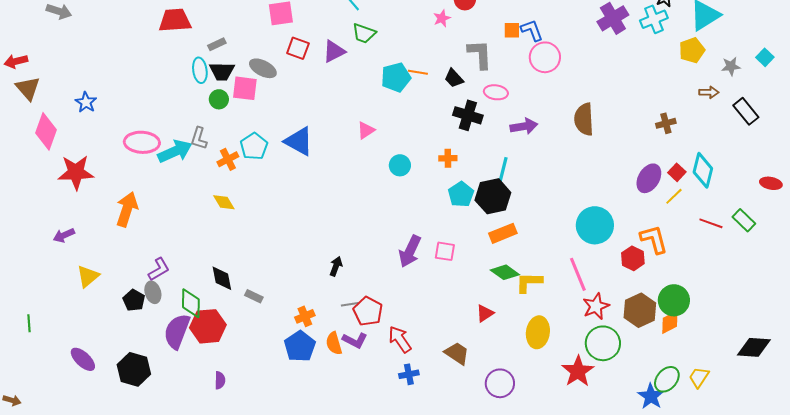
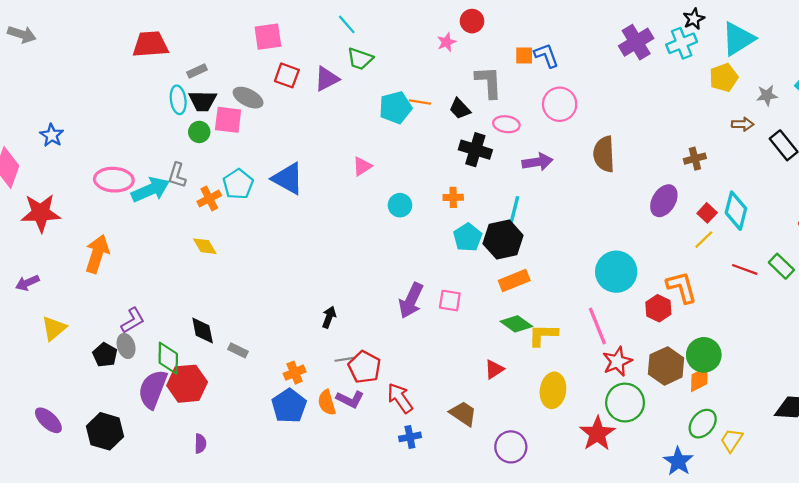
pink circle: (545, 57) -> (560, 104), moved
purple ellipse: (649, 178) -> (664, 201), moved
green ellipse: (667, 379) -> (703, 424), moved

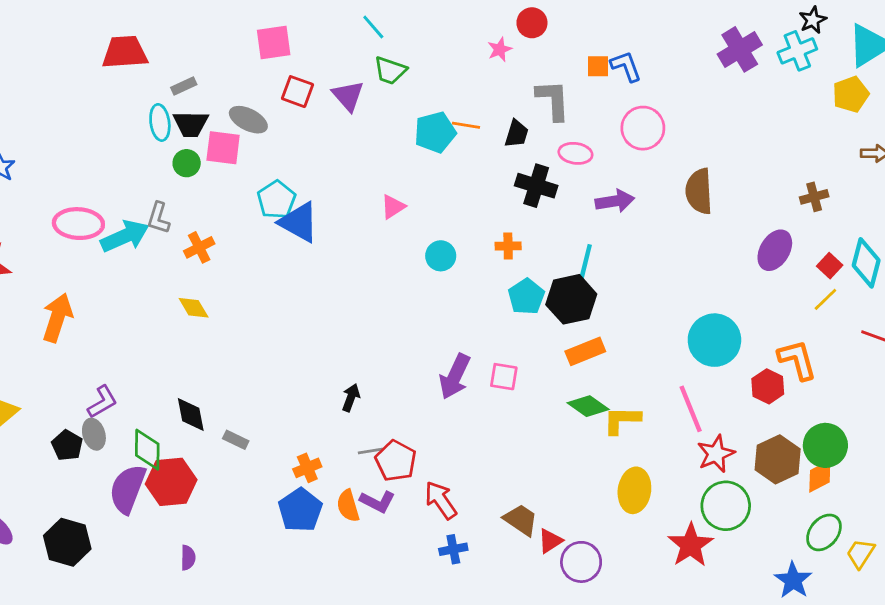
purple triangle: (327, 79) -> (348, 96), turned -44
black trapezoid: (460, 109) -> (517, 134), turned -120
cyan pentagon: (238, 184) -> (276, 200), moved
red triangle: (494, 369) -> (550, 541), moved

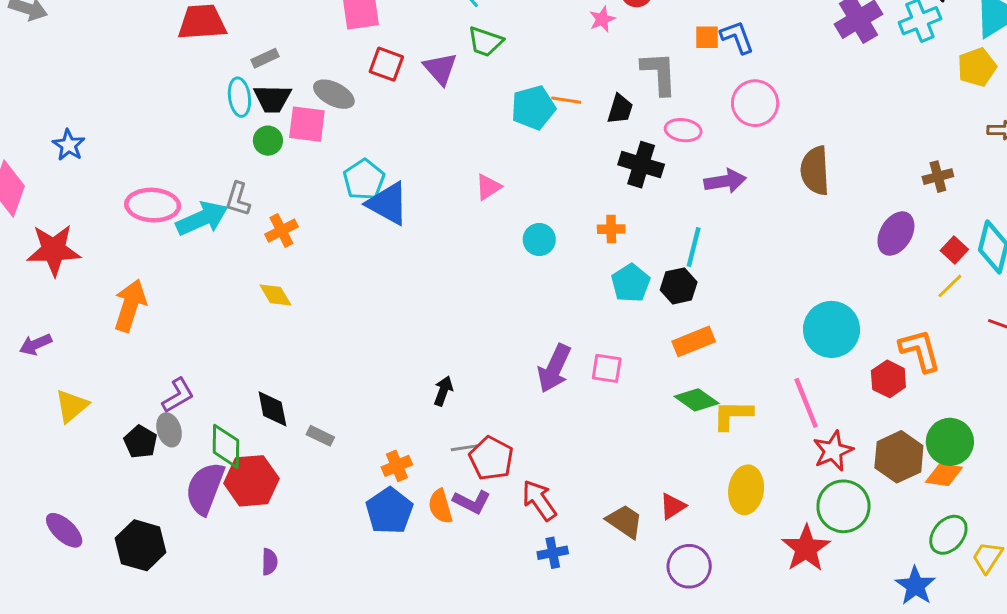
black hexagon: (571, 299) -> (679, 286), size x0.7
orange diamond: (820, 476) -> (944, 475), turned 36
red triangle: (550, 541) -> (673, 506), moved

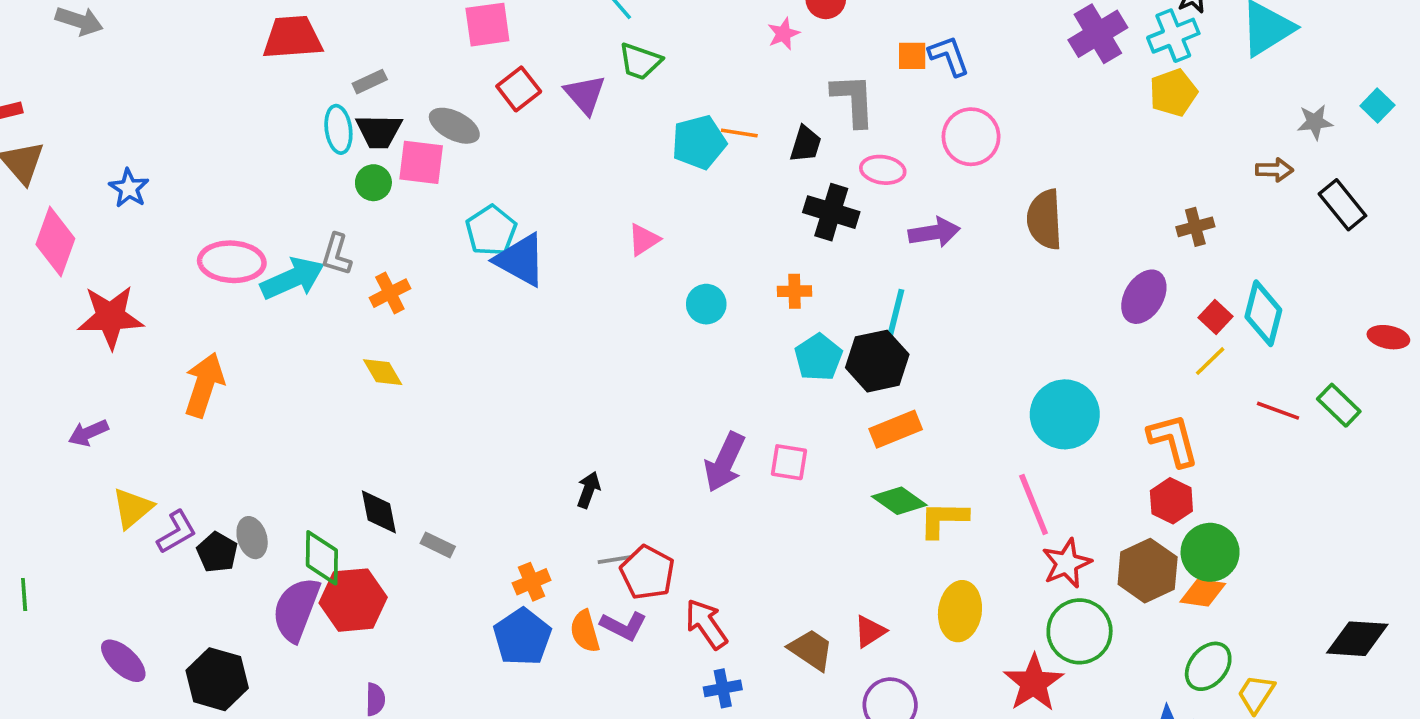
red square: (386, 64) -> (519, 89), turned 32
yellow pentagon: (977, 67) -> (1173, 93), moved
black hexagon: (679, 286) -> (877, 361), size x1.4
red hexagon: (888, 379) -> (1171, 501), moved
purple L-shape: (178, 395) -> (177, 532), moved

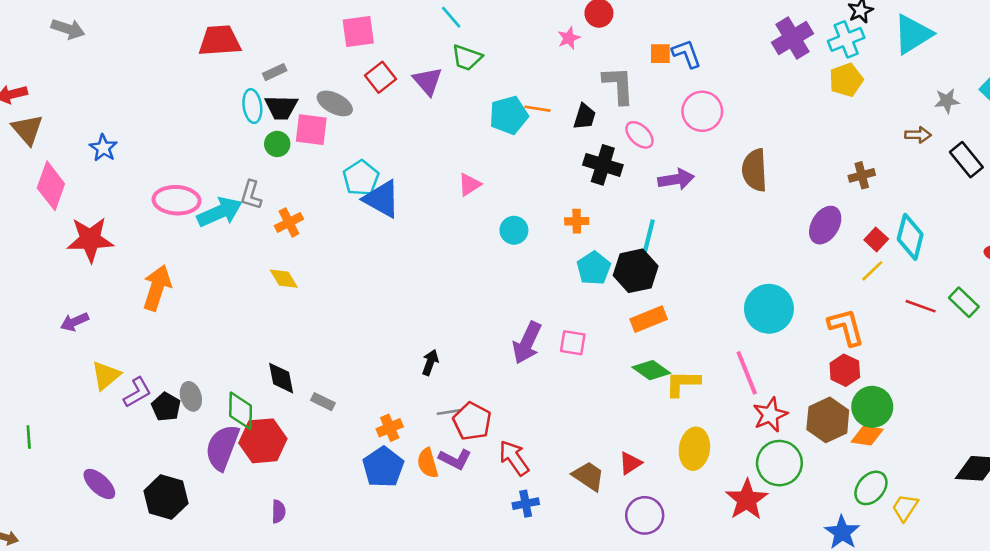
pink ellipse: (883, 170) -> (639, 135), turned 36

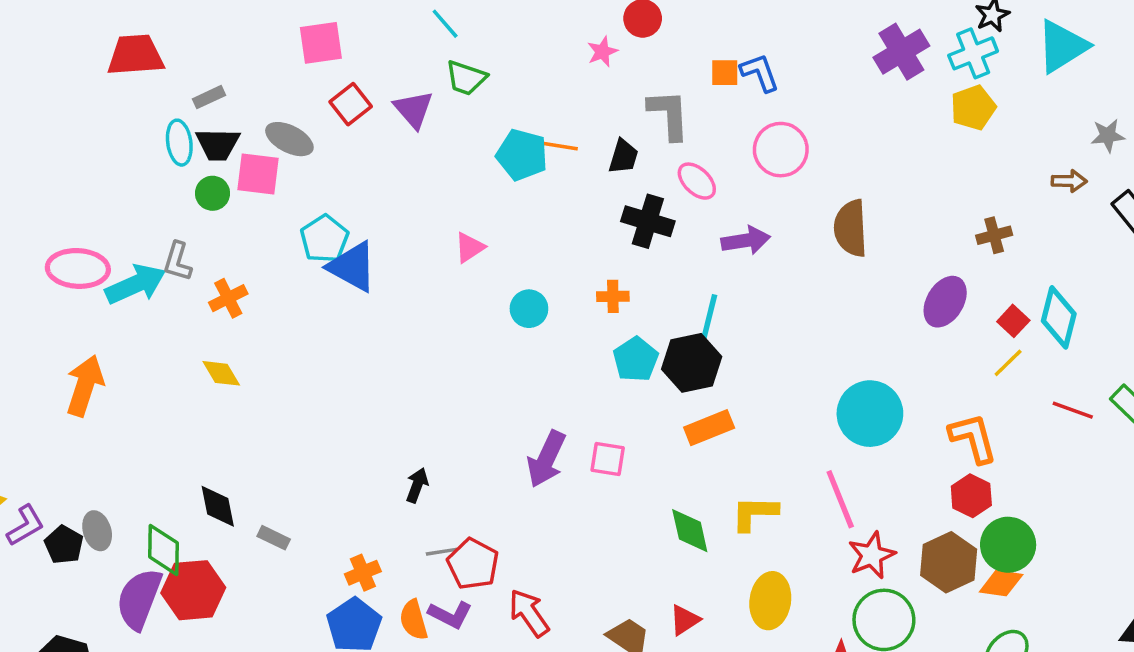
cyan pentagon: (509, 115) -> (522, 155), turned 30
orange arrow: (157, 288) -> (85, 386), moved
green diamond: (651, 370) -> (690, 531), moved, turned 42

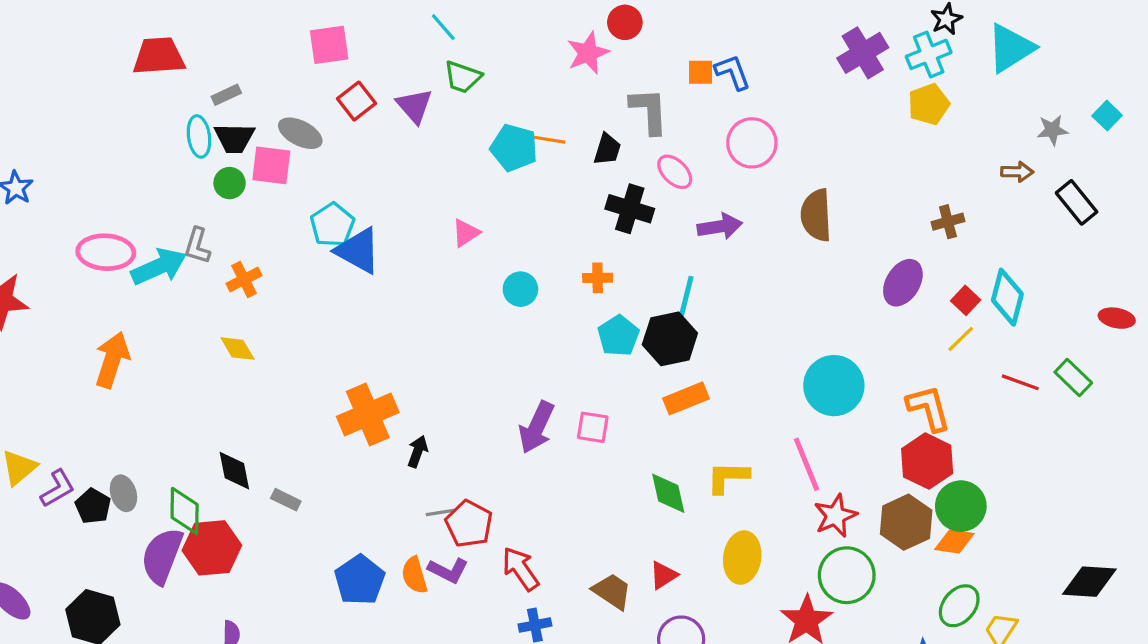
pink star: (602, 52) -> (588, 53), size x1.5
red hexagon: (971, 496) -> (927, 461), size x1.4
orange cross: (363, 573) -> (368, 414), moved, size x1.8

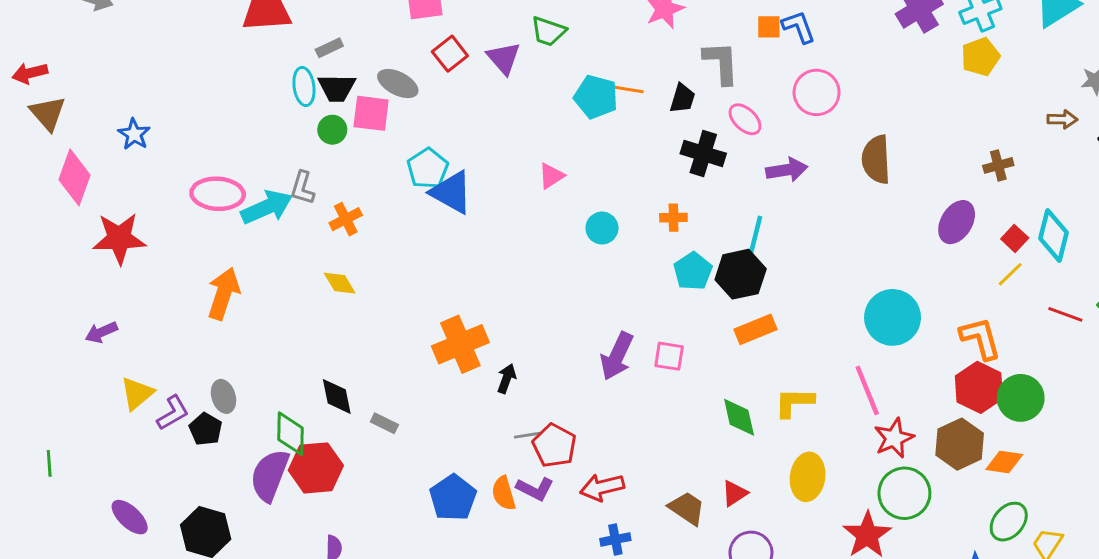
gray ellipse: (123, 493) -> (224, 396), moved
green circle: (961, 506) -> (1021, 398), moved
red arrow: (520, 569) -> (602, 487), turned -69

